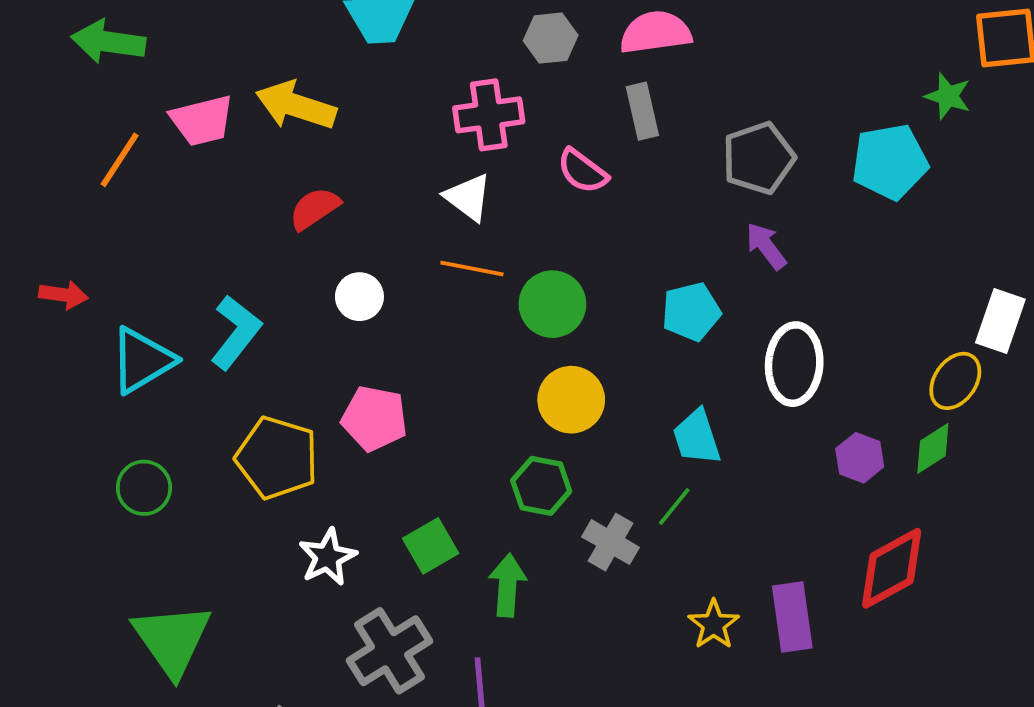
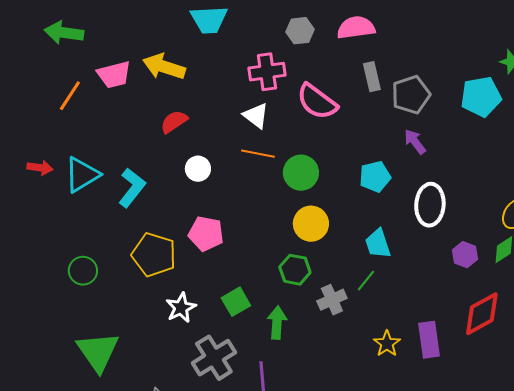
gray rectangle: (642, 111) -> (372, 77), moved
pink semicircle: (582, 171) -> (317, 102), size x1.5
cyan triangle: (142, 360) -> (82, 175), moved
gray cross: (611, 542) -> (332, 300), turned 36

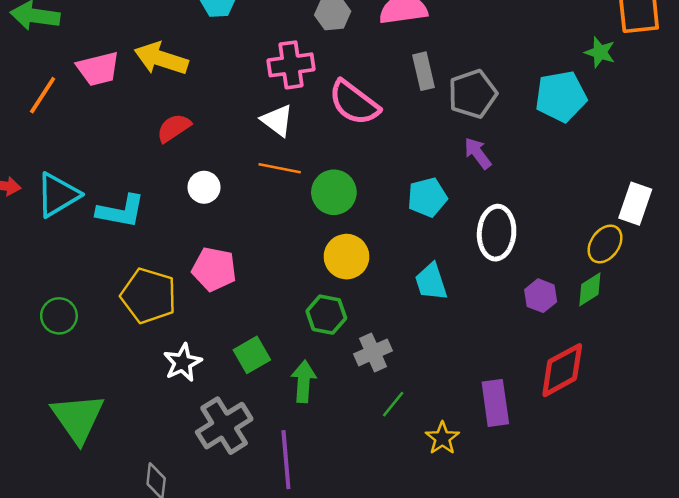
cyan L-shape: (132, 188) -> (121, 211), turned 63
green line: (366, 281) -> (393, 404), moved
yellow star: (387, 344) -> (442, 438), moved

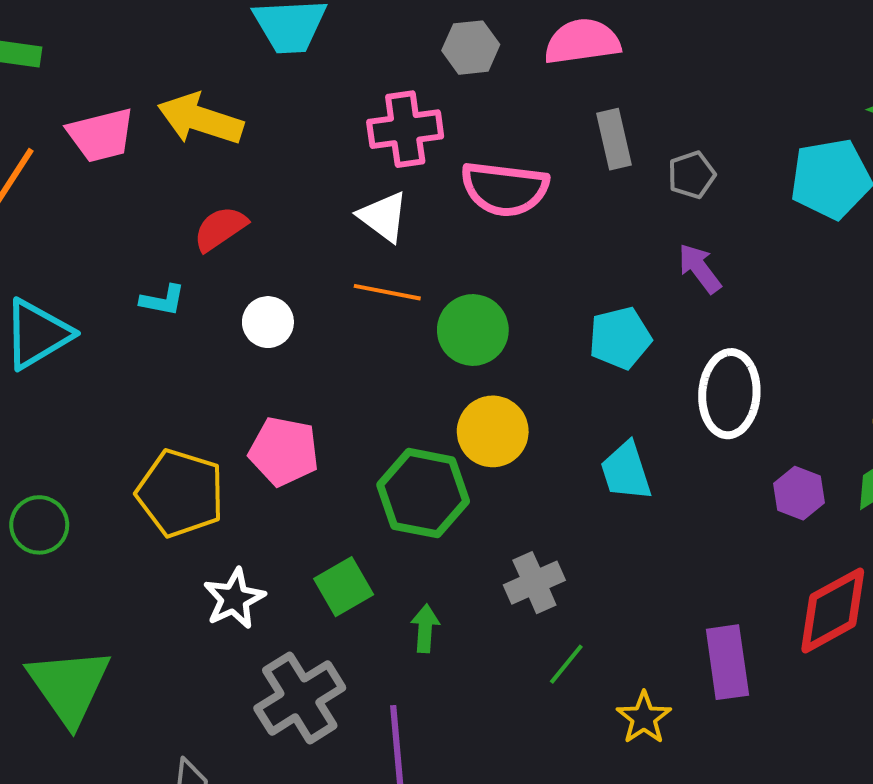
gray pentagon: (473, 94) -> (692, 175), size x0.6
pink semicircle: (354, 103) -> (505, 189), turned -30
cyan L-shape: (121, 211) -> (163, 300), moved, size x0.6
green hexagon: (326, 315) -> (423, 493), moved, size x1.4
green arrow: (304, 381) -> (425, 628), size x0.7

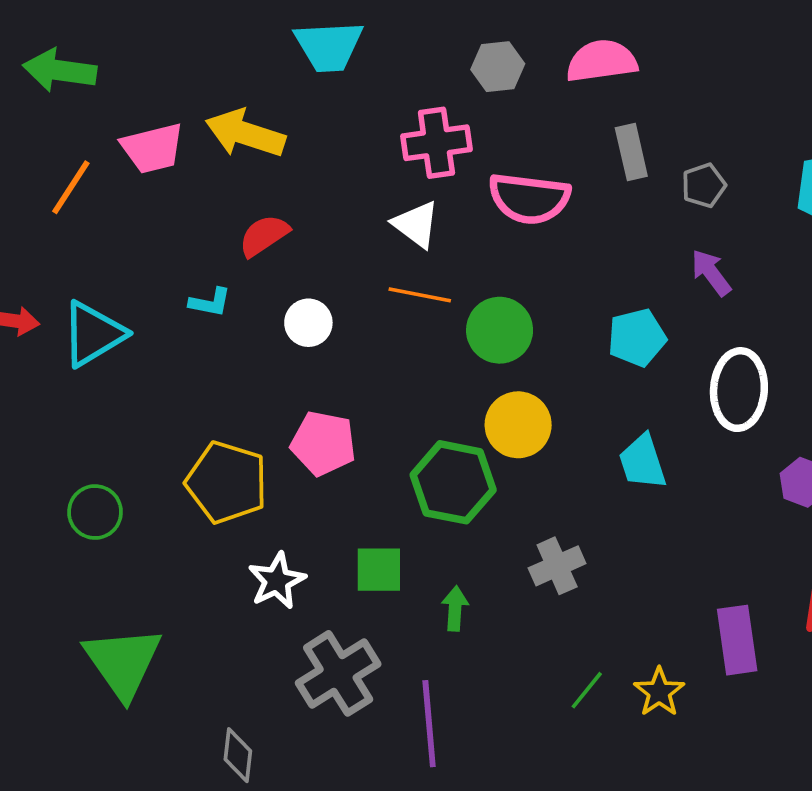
green square: (344, 587) -> (379, 570), turned 30
green line: (566, 664) -> (587, 690), moved

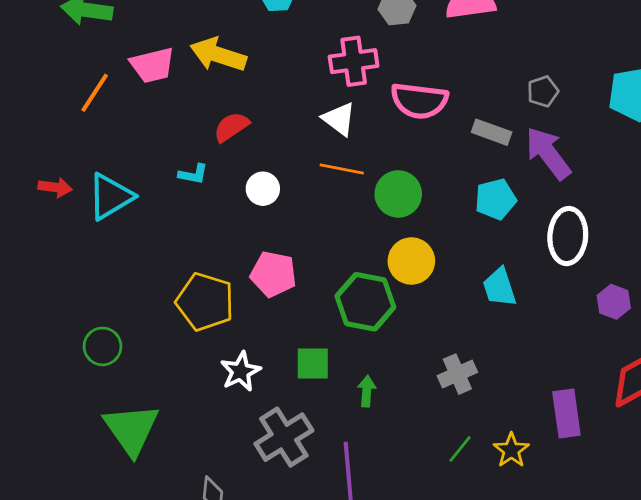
gray rectangle: (631, 152) -> (492, 132), moved, turned -57
purple arrow: (711, 273) -> (548, 153), size x1.6
green circle: (95, 512) -> (103, 346), moved
gray cross: (557, 566) -> (457, 374), moved

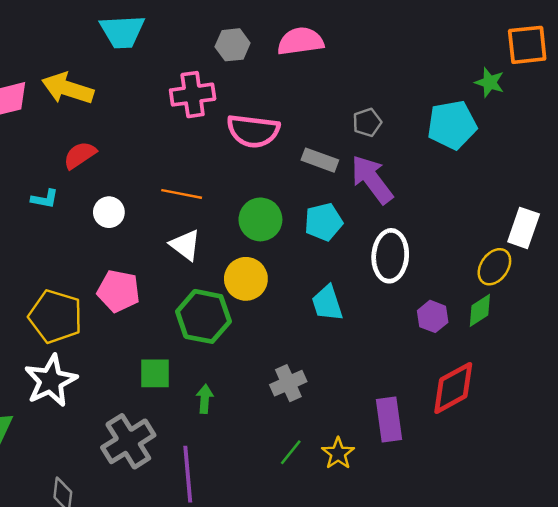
white triangle: (339, 119) -> (185, 245), moved
green circle: (398, 194) -> (260, 219), moved
white star: (241, 371) -> (51, 381), moved, size x1.4

